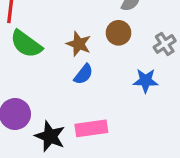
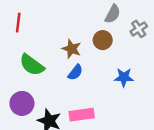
green semicircle: (26, 44) -> (32, 65), moved
gray cross: (165, 44) -> (139, 29), moved

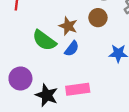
green semicircle: (32, 65) -> (44, 40), moved

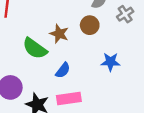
blue semicircle: (72, 49) -> (63, 70), moved

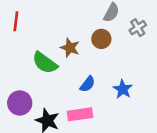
blue star: (110, 62) -> (123, 89), moved, turned 30
blue semicircle: (63, 70) -> (88, 84), moved

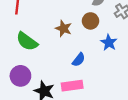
green semicircle: (45, 63) -> (27, 41), moved
blue star: (123, 89) -> (109, 42), moved

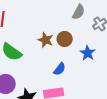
brown circle: (90, 21) -> (65, 39), moved

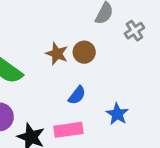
blue star: (88, 53) -> (117, 114), moved

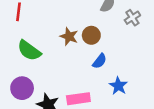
blue semicircle: (77, 95) -> (100, 61), moved

